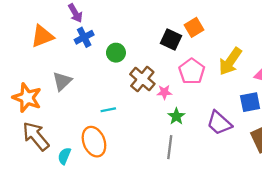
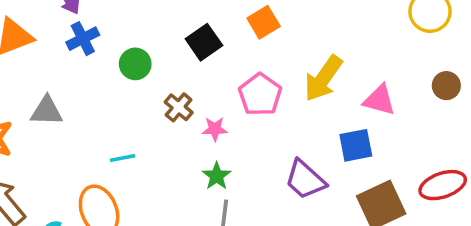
black square: (171, 39) -> (204, 42), moved, turned 30
brown cross: (142, 79) -> (179, 107), size x0.7
gray triangle: (62, 81) -> (47, 111), turned 45
green star: (176, 116) -> (217, 176), moved

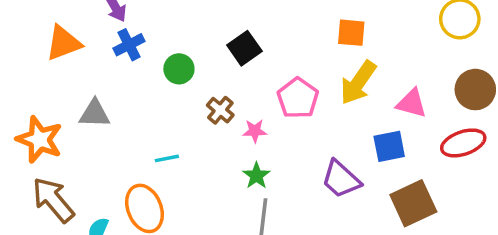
orange square: (264, 22) -> (351, 33), moved, turned 36
brown circle: (446, 86) -> (475, 90), size x1.5
red ellipse: (443, 185) -> (463, 143), moved

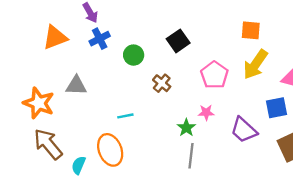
pink star: (255, 131) -> (206, 112), moved

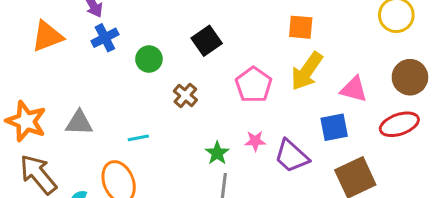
gray triangle: (76, 85) -> (79, 123), moved
pink star: (206, 112) -> (255, 141), moved

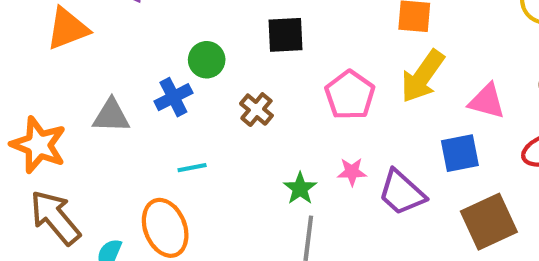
blue cross: (105, 38) -> (173, 97), moved
black square: (207, 41) -> (286, 35), turned 32
gray triangle: (79, 123) -> (111, 116), moved

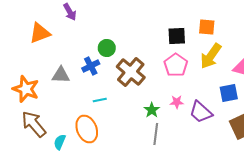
black square: (286, 35) -> (177, 36), moved
brown cross: (256, 110) -> (131, 72), size x1.8

